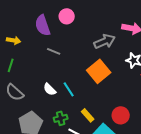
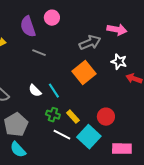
green cross: (61, 118) -> (53, 115), moved, turned 32

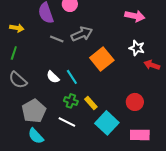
gray arrow: (90, 43) -> (82, 34), moved
red circle: (106, 117) -> (135, 102), moved
white line: (62, 135) -> (67, 122), moved

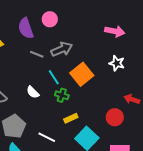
red arrow: (152, 65) -> (132, 99), moved
cyan line: (72, 77) -> (54, 77), moved
green cross: (71, 101) -> (62, 95), moved
yellow rectangle: (91, 103) -> (71, 118), turned -72

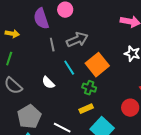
gray line: (37, 54) -> (52, 45), turned 56
green cross: (62, 95) -> (89, 88), moved

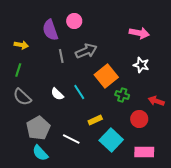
cyan line: (69, 68) -> (79, 92), moved
green cross: (89, 88) -> (122, 95), moved

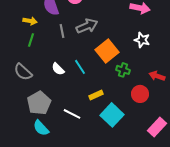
yellow arrow: (21, 45) -> (30, 21), moved
green line: (18, 70) -> (31, 40), moved
pink rectangle: (144, 152) -> (157, 127), moved, turned -48

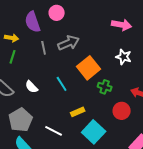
white semicircle: (58, 69) -> (32, 87), moved

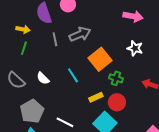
red circle: (122, 111) -> (117, 102), moved
yellow rectangle: (78, 112) -> (96, 97), moved

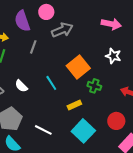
gray arrow: (80, 34) -> (62, 30), moved
gray line: (55, 39) -> (33, 47), turned 32
red circle: (117, 102) -> (116, 121), moved

